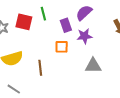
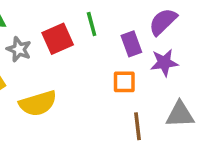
red square: (24, 22) -> (58, 39), turned -36
brown line: (40, 68) -> (138, 126), moved

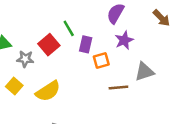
purple rectangle: (131, 44) -> (86, 44), moved, turned 49
brown line: (138, 126) -> (118, 88), turned -72

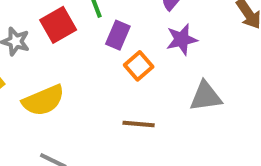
orange square: (101, 61) -> (139, 66), turned -35
brown line: (118, 88) -> (139, 124), moved

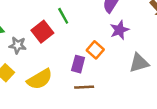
purple rectangle: (118, 35) -> (78, 64), moved
brown line: (139, 124) -> (84, 87), moved

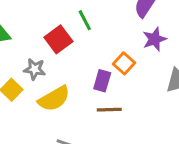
gray star: (18, 45) -> (35, 69), moved

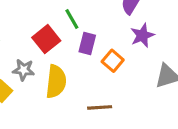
purple rectangle: (102, 81) -> (87, 44), moved
yellow semicircle: (54, 99) -> (56, 81), moved, turned -52

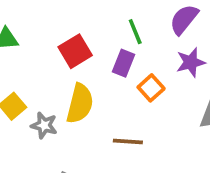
green line: (72, 19) -> (135, 32), moved
gray star: (24, 70) -> (44, 125), moved

